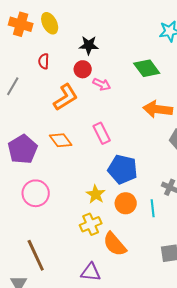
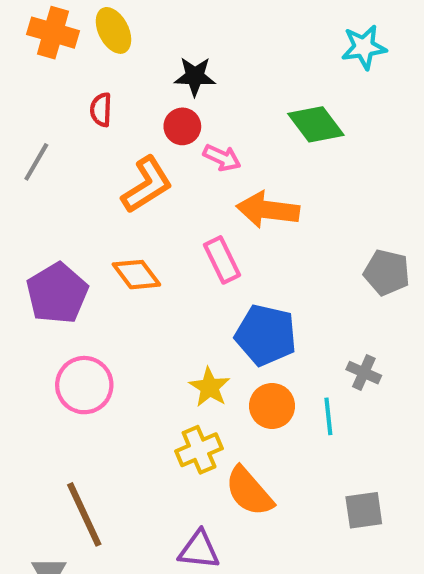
orange arrow: (158, 109) -> (268, 210), moved

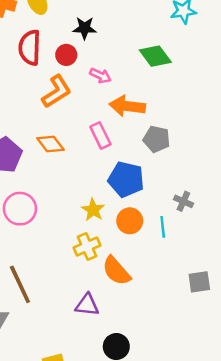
red semicircle: (101, 110) -> (30, 48), size x1.8
red circle: (182, 126) -> (66, 55), moved
gray pentagon: (387, 272) -> (157, 139), moved
gray square: (364, 510) -> (199, 282), moved

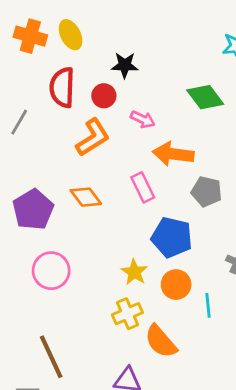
cyan line: (163, 227) -> (208, 305), moved

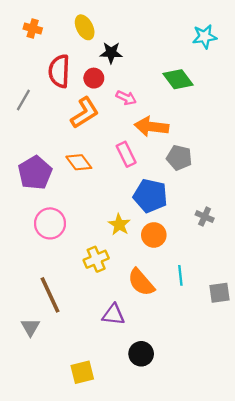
yellow ellipse: (71, 35) -> (85, 27), moved
orange cross: (30, 36) -> (33, 29), size x0.7
cyan line: (208, 305) -> (180, 275), moved
yellow cross: (127, 314) -> (96, 259), moved

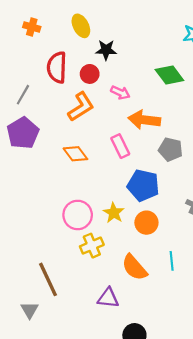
purple pentagon: (35, 173) -> (23, 133), moved
pink circle: (50, 223) -> (78, 215), moved

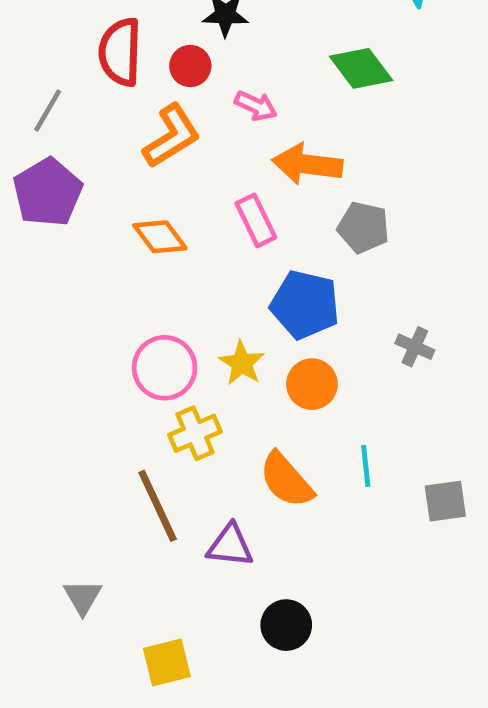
brown line: (48, 279) -> (158, 506), moved
gray triangle: (30, 310) -> (83, 597), moved

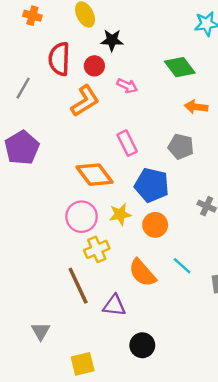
orange arrow: (307, 164) -> (196, 107), moved, size x0.7
purple pentagon: (48, 192) -> (22, 148), moved
orange diamond: (160, 237) -> (94, 175), moved, size x1.4
yellow star: (242, 363) -> (120, 214), turned 30
cyan line: (366, 466) -> (182, 266), turned -42

